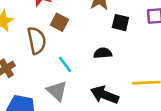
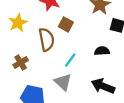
cyan line: (65, 64) -> (70, 60), turned 72

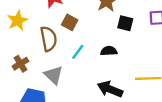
cyan line: (70, 60) -> (78, 52), moved
gray triangle: (63, 82) -> (54, 75), moved

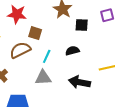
brown semicircle: (49, 39) -> (20, 50), turned -95
gray triangle: (54, 75) -> (43, 78), moved, turned -36

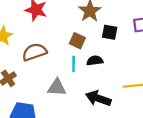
brown square: (35, 33) -> (77, 41), moved
cyan line: (47, 56) -> (74, 64), moved, turned -32

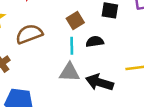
brown square: (77, 41) -> (75, 21), turned 35
gray triangle: (57, 87) -> (69, 72), moved

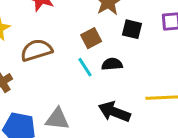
cyan line: (72, 46) -> (85, 67), turned -36
gray triangle: (69, 72) -> (57, 119), moved

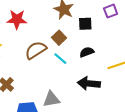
brown semicircle: (36, 50) -> (36, 50), moved
black semicircle: (112, 64) -> (87, 52), moved

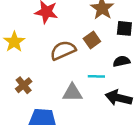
cyan line: (60, 59) -> (96, 76), moved, turned -48
gray triangle: (51, 99) -> (72, 93), moved

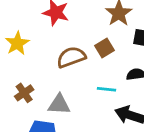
gray triangle: (72, 93) -> (59, 104), moved

